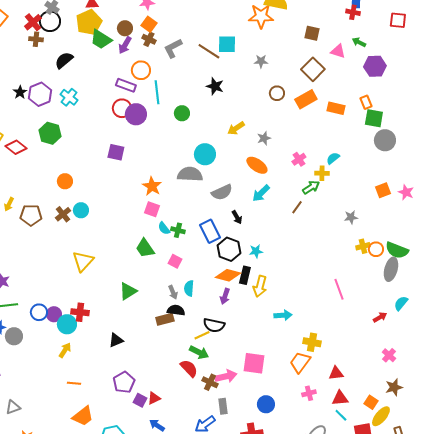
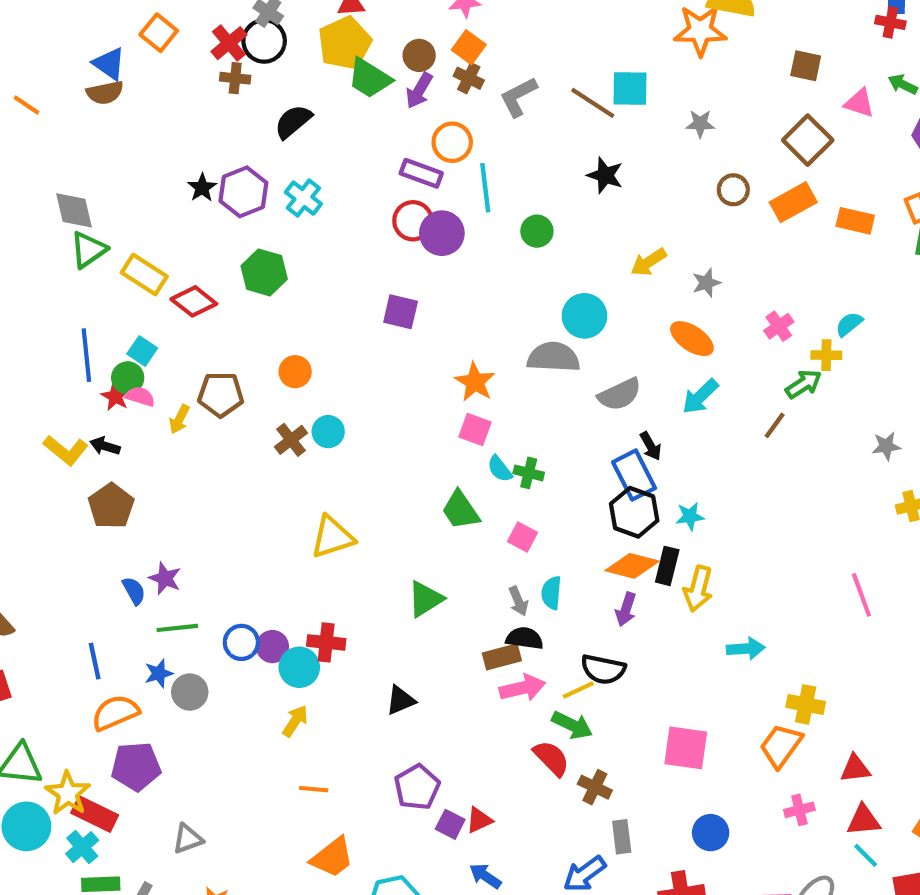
brown pentagon: (31, 215) -> (221, 394), moved
blue rectangle: (210, 231) -> (634, 475), moved
yellow triangle: (83, 261) -> (332, 537), turned 30
pink arrow: (226, 376) -> (522, 688), moved

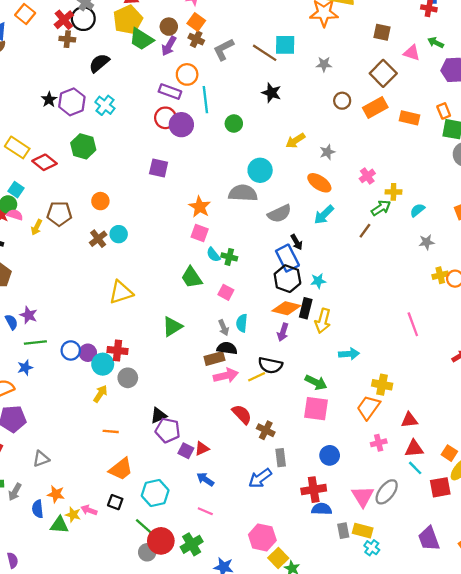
cyan semicircle: (849, 324) -> (417, 210), moved
gray circle: (190, 692) -> (128, 378), moved
black triangle: (401, 700) -> (159, 415), moved
green arrow: (572, 725) -> (316, 382), moved
purple pentagon: (417, 787) -> (168, 430), turned -30

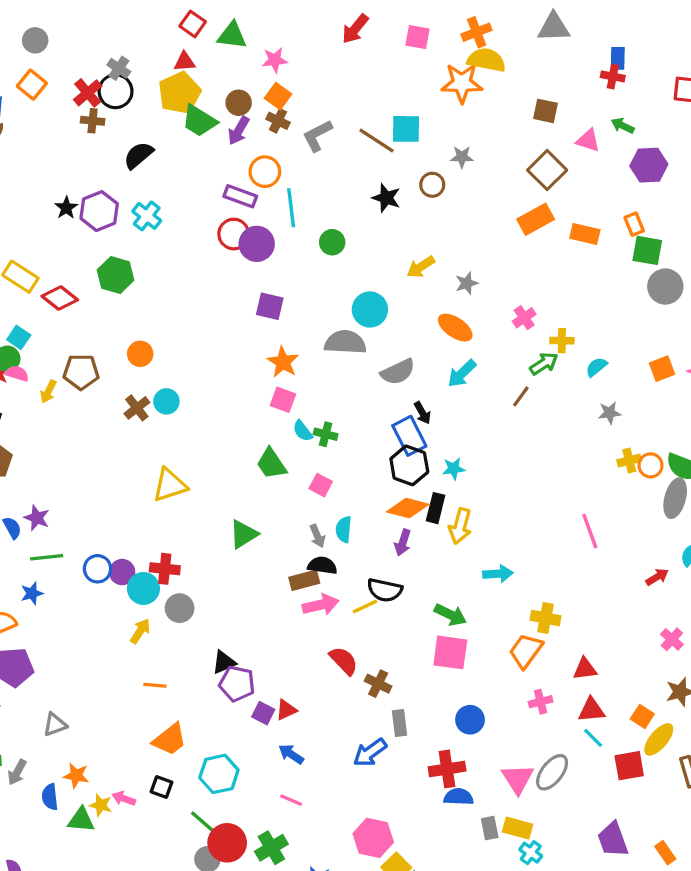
brown circle: (342, 101) -> (432, 185), moved
purple square: (159, 168) -> (270, 306), moved

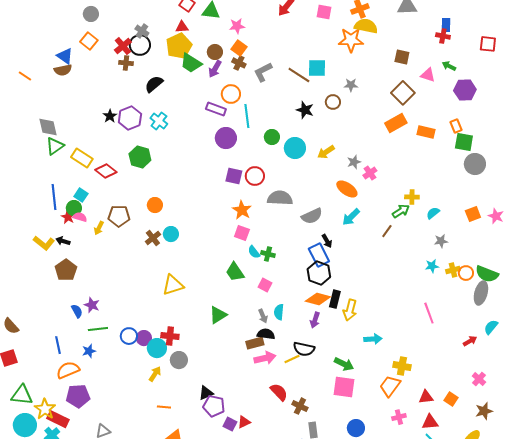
red circle: (234, 234) -> (255, 176), moved
cyan circle: (370, 309) -> (295, 148), moved
pink cross: (524, 318) -> (370, 173), moved
cyan star: (454, 469) -> (432, 266), moved
orange square: (642, 716) -> (451, 399), moved

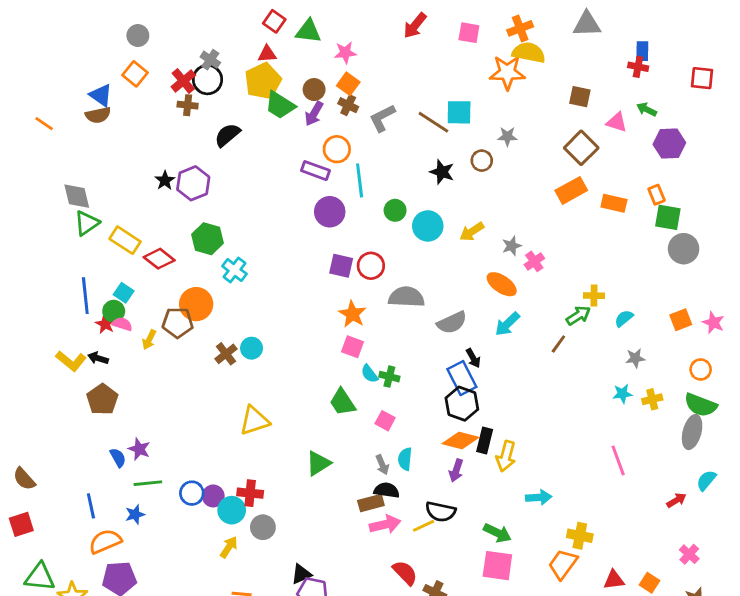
cyan cross: (159, 121) -> (234, 270), moved
orange circle: (155, 205) -> (196, 304), moved, size x1.5
orange circle: (466, 273) -> (701, 369), moved

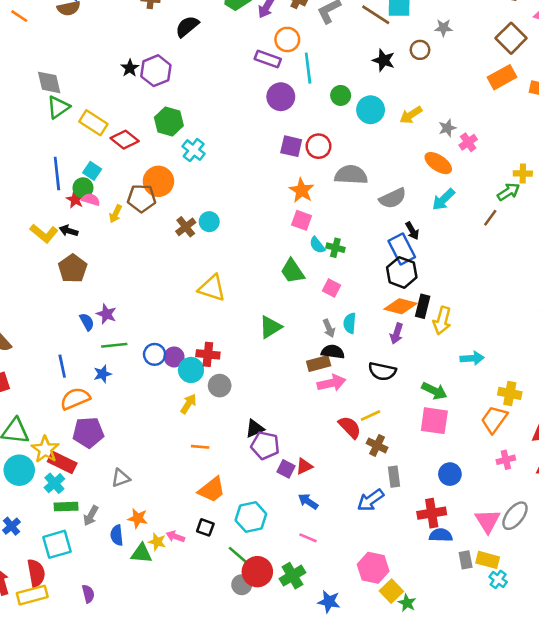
yellow triangle: (254, 421) -> (212, 288), turned 36
yellow line: (423, 526) -> (371, 416), moved

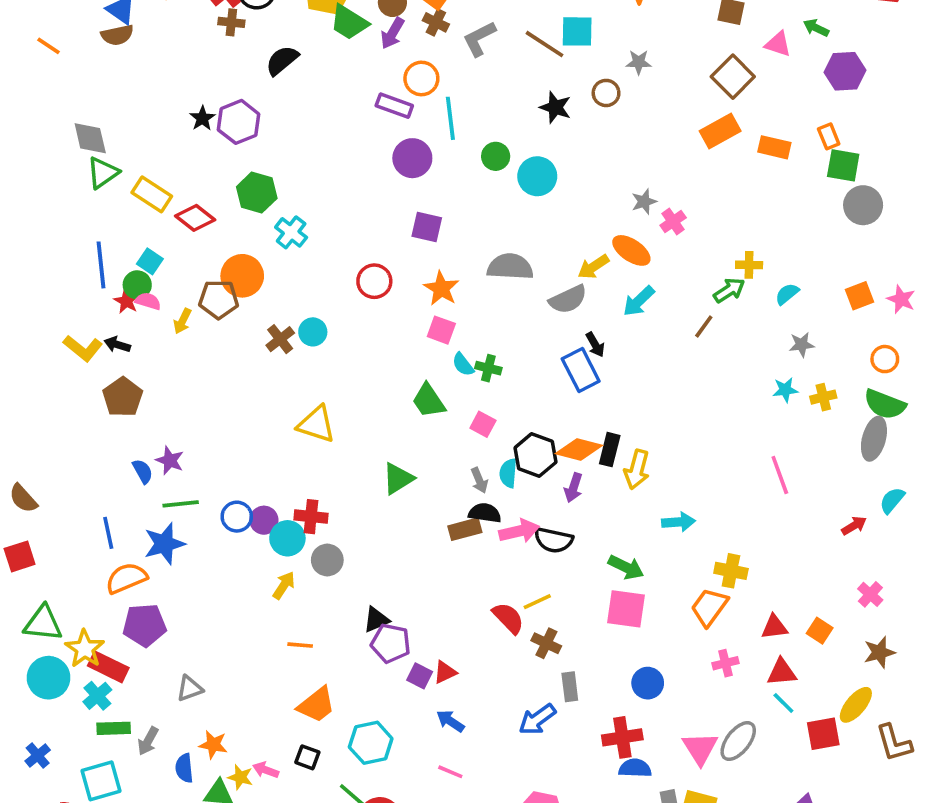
yellow arrow: (411, 115) -> (593, 267), moved
red circle: (319, 146) -> (374, 281), moved
black hexagon: (402, 272) -> (535, 455), moved
blue star: (103, 374) -> (164, 544), size x1.6
pink arrow: (332, 383) -> (519, 531), moved

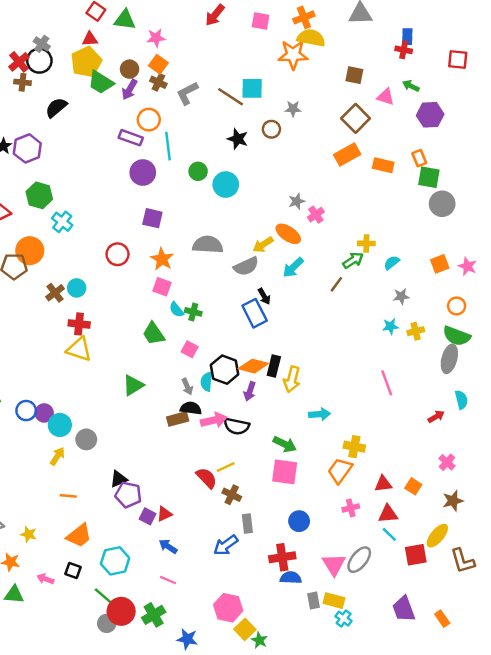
cyan semicircle: (892, 500) -> (461, 400), turned 126
red cross: (311, 517) -> (79, 324), moved
yellow star: (240, 777) -> (29, 534), moved

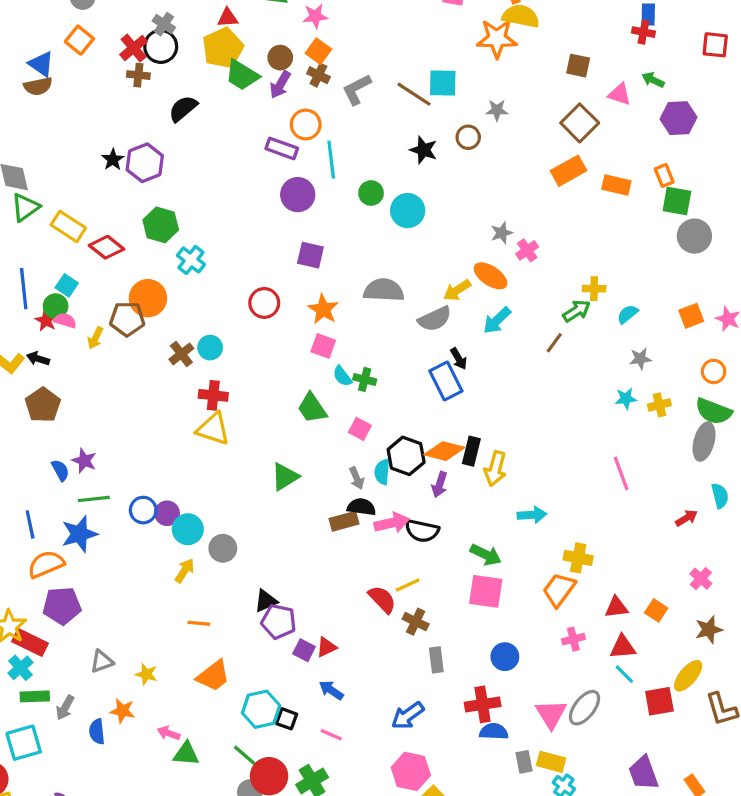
blue arrow: (226, 545) -> (408, 716), moved
black square: (73, 570) -> (287, 719), moved
green triangle: (14, 595) -> (186, 754), moved

